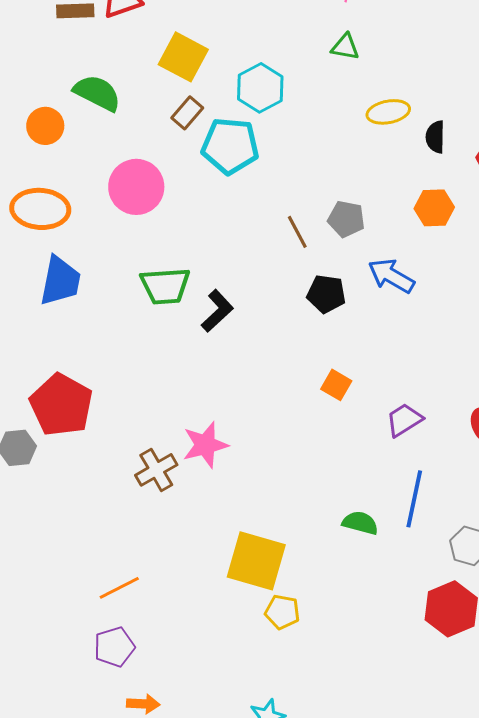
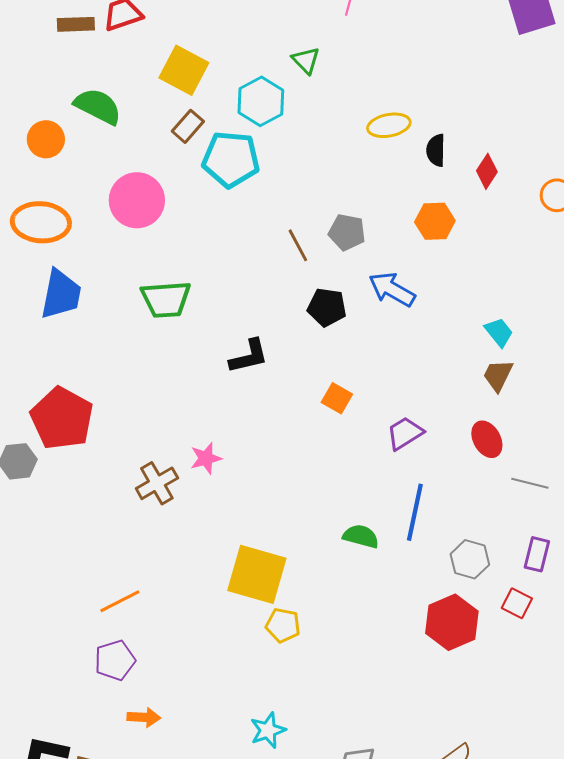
green triangle: (345, 47) -> (306, 60), moved, turned 36
black L-shape: (217, 311) -> (249, 356), moved, turned 30
pink star: (205, 445) -> (206, 458), size x0.7

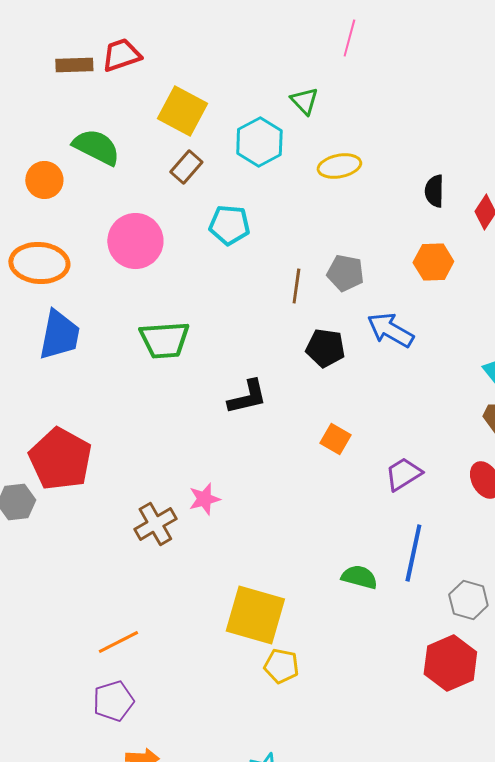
yellow ellipse: (389, 125) -> (339, 166), moved
cyan pentagon: (231, 159) -> (229, 225), moved, size x0.7
brown line: (298, 245) -> (296, 286), turned 36

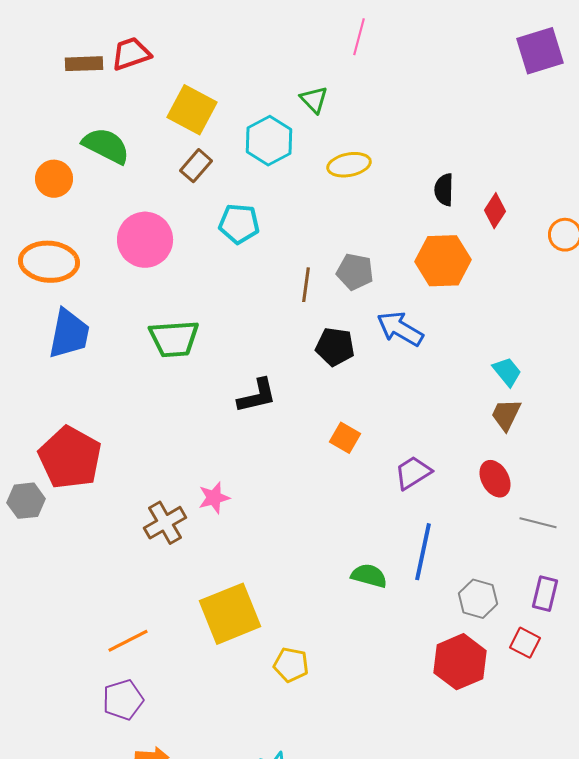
orange hexagon: (433, 262) -> (443, 261), size x1.4
yellow square: (255, 615) -> (230, 614), moved, turned -38

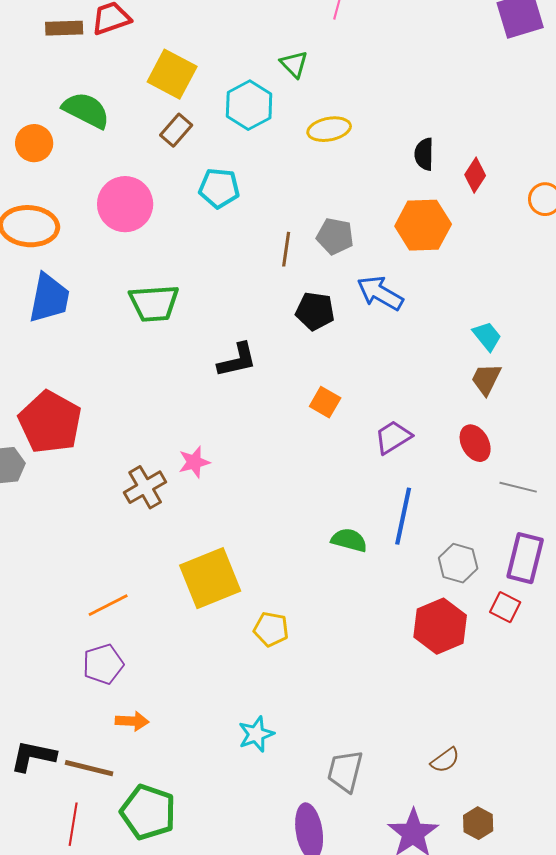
purple rectangle: (545, 594) -> (525, 558), size x1.4

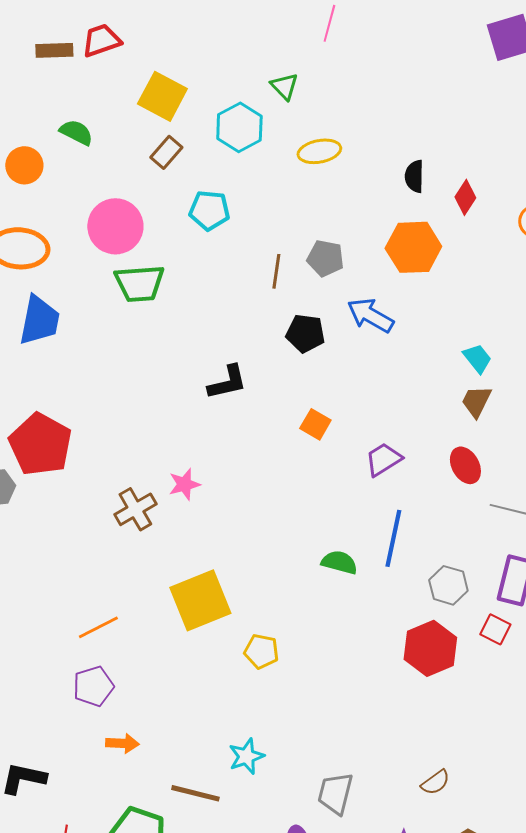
green semicircle: (86, 110) -> (76, 132), size x0.7
green trapezoid: (154, 303) -> (139, 283), moved
brown line: (89, 768) -> (195, 793), moved

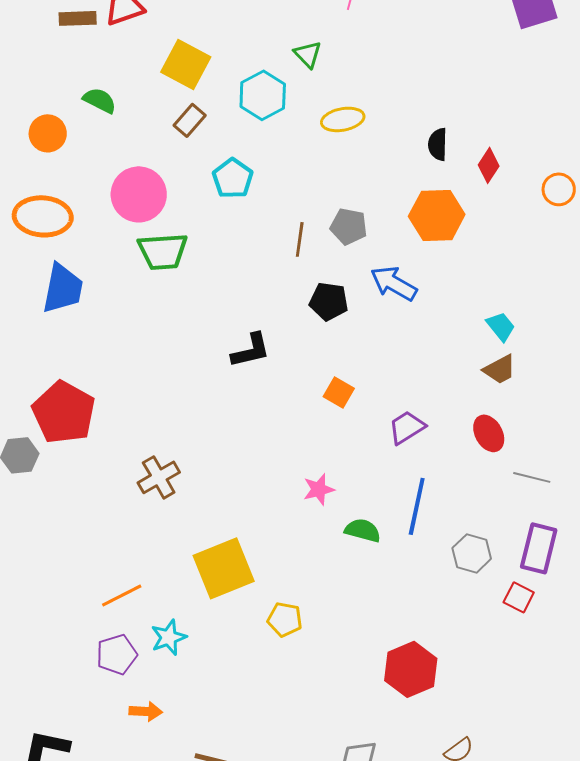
cyan pentagon: (209, 210) -> (233, 178), turned 30
brown trapezoid: (476, 401) -> (500, 369), turned -144
pink star: (184, 484) -> (319, 489), moved
red hexagon: (430, 648) -> (411, 669), moved
cyan star: (246, 756) -> (169, 637), moved

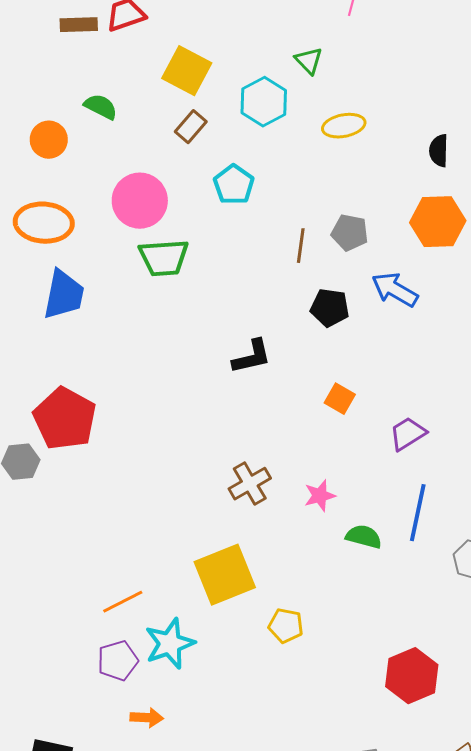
brown cross: (159, 477) -> (250, 484), moved
cyan star: (169, 637) -> (170, 644), size x1.4

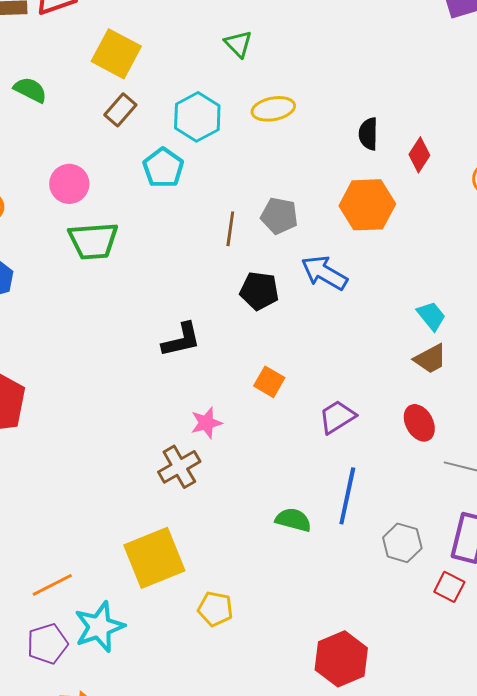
cyan hexagon: (264, 102) -> (197, 117), moved
pink circle: (140, 201) -> (69, 184), size x0.7
pink star: (320, 496) -> (206, 423), moved

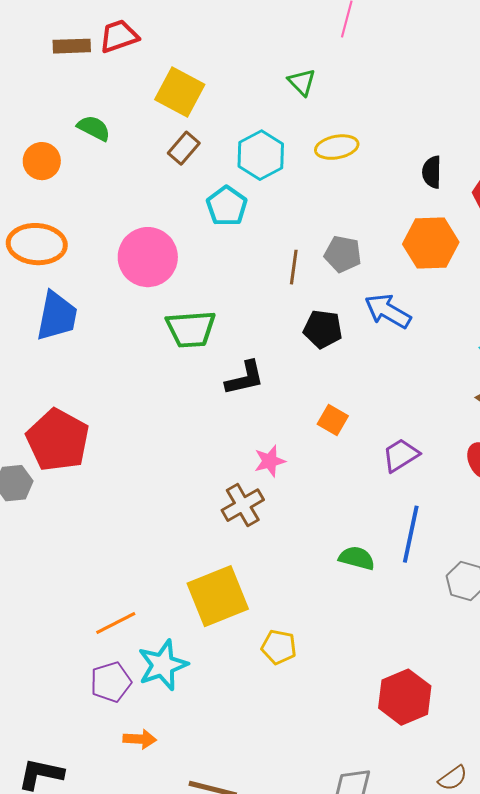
pink circle: (69, 184) -> (148, 257), moved, size x1.5
green trapezoid: (93, 241) -> (191, 329), moved

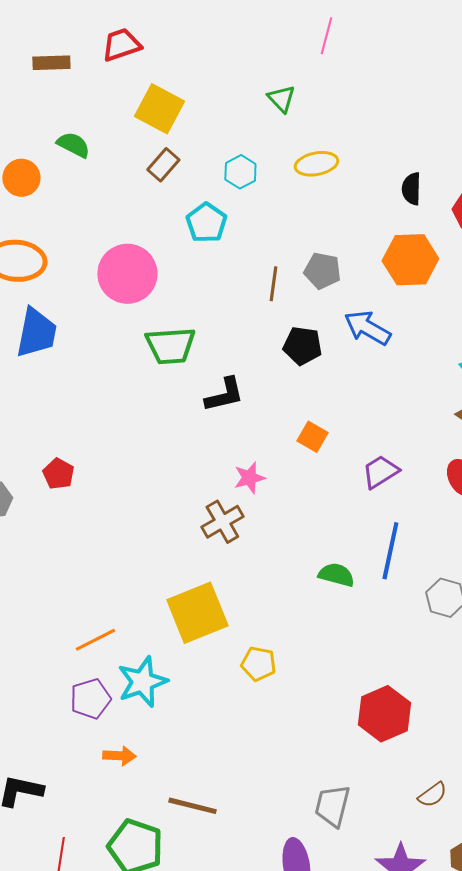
red trapezoid: (119, 36) -> (121, 45), moved
cyan hexagon: (261, 155) -> (240, 172), size x0.7
red pentagon: (58, 440) -> (58, 474), moved, size x0.5

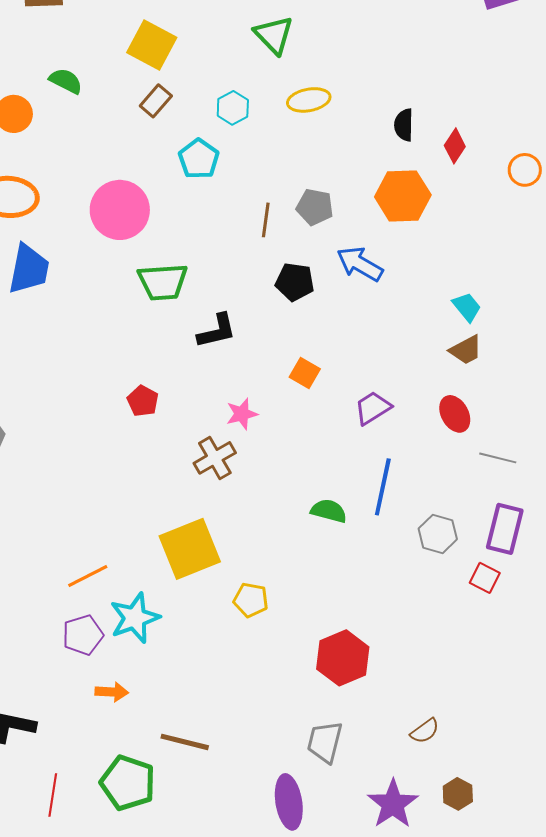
green triangle: (281, 99) -> (274, 35), size x1.4
red pentagon: (58, 474) -> (143, 401), moved
red hexagon: (384, 714) -> (343, 658), moved

